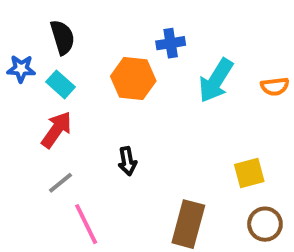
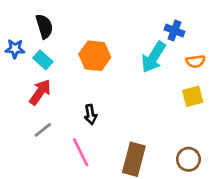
blue cross: (171, 43) -> (174, 31), moved, turned 30
yellow square: (249, 173) -> (193, 96), moved
pink line: (86, 224) -> (81, 152), moved

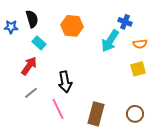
blue star: (15, 49) -> (11, 27), moved
orange hexagon: (95, 56) -> (72, 26), moved
cyan rectangle: (43, 60) -> (39, 43), moved
black arrow: (91, 115) -> (65, 82), size x1.5

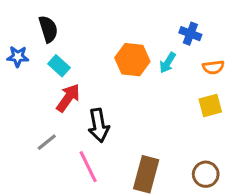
orange hexagon: (72, 26) -> (132, 60), moved
blue star: (11, 27) -> (18, 57), moved
cyan arrow: (110, 41) -> (167, 63), size x0.6
red arrow: (29, 66) -> (68, 98), moved

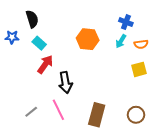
cyan arrow: (167, 63) -> (121, 41), moved
gray line: (47, 142) -> (31, 112), moved

